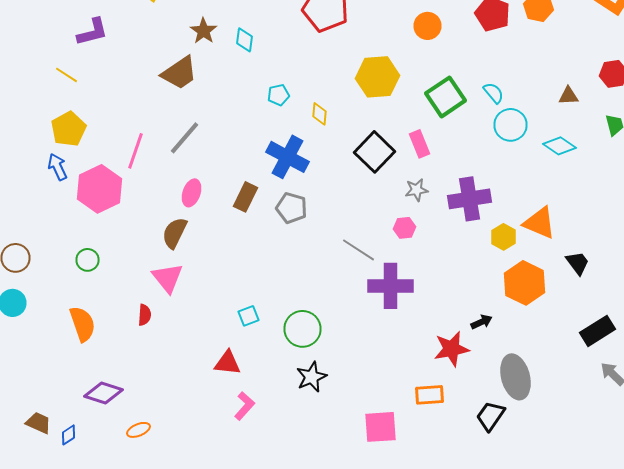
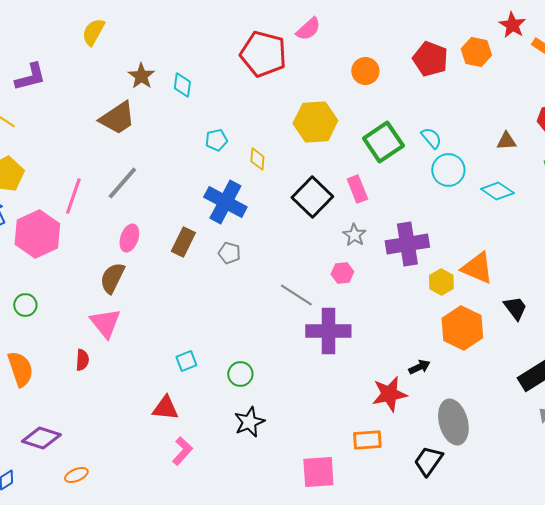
gray star: (416, 190) -> (354, 235), turned -30
gray pentagon: (292, 208) -> (229, 253), size x0.7
green circle: (302, 329) -> (240, 374), size x0.7

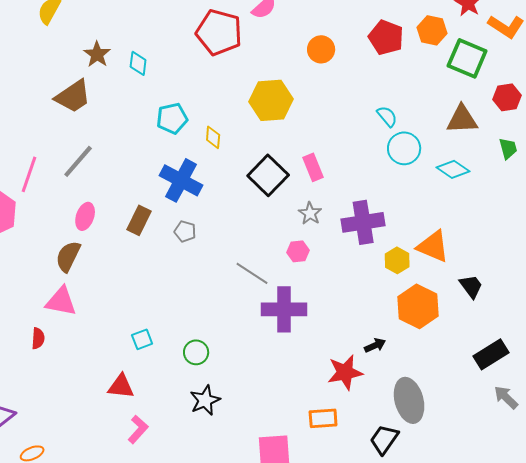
cyan pentagon: (216, 140) -> (172, 118), size x1.4
brown triangle: (506, 141) -> (462, 119), size x1.6
green square: (383, 142) -> (467, 58), moved, turned -33
pink triangle: (105, 323) -> (61, 301), turned -40

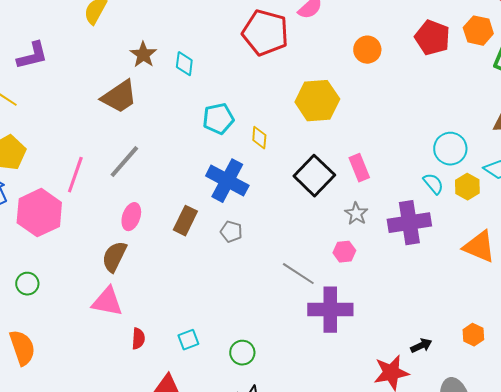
cyan semicircle: (387, 116) -> (433, 184), moved
yellow hexagon: (397, 260) -> (467, 187), moved
orange hexagon: (418, 306) -> (473, 335), moved, size x0.5
red semicircle: (38, 338) -> (138, 339), moved

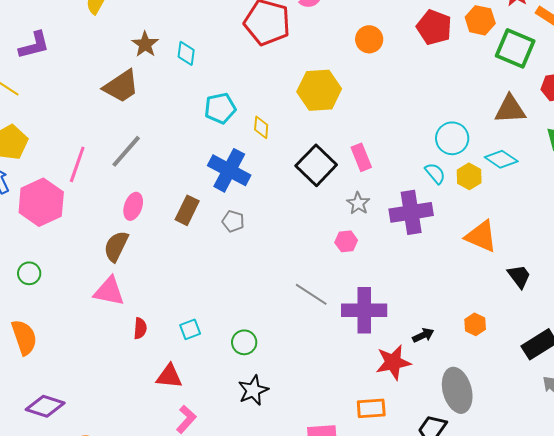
gray line: (298, 274) -> (311, 294), moved
purple cross: (330, 310) -> (364, 310), moved

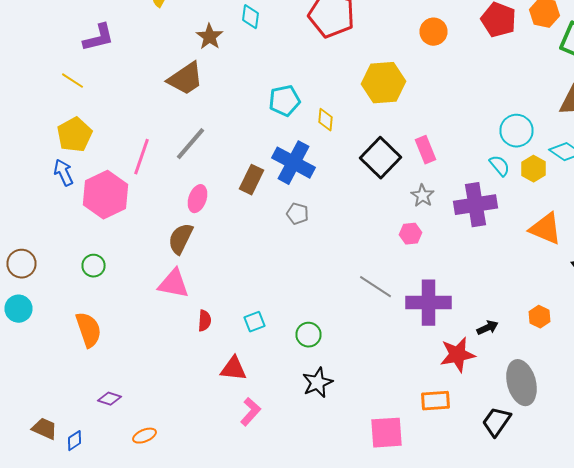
cyan diamond: (186, 53) -> (250, 17), moved
brown rectangle: (187, 210) -> (252, 180), moved
purple diamond: (45, 406) -> (110, 399), size x0.6

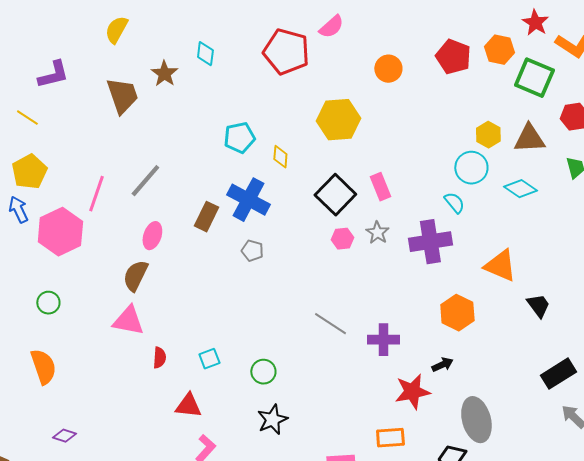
brown trapezoid: (186, 79) -> (122, 96), moved, turned -75
yellow hexagon: (534, 169) -> (488, 135), moved
pink hexagon: (410, 234) -> (342, 239), moved
purple cross: (428, 303) -> (383, 340), size x0.7
orange hexagon: (540, 317) -> (457, 313), moved, size x1.6

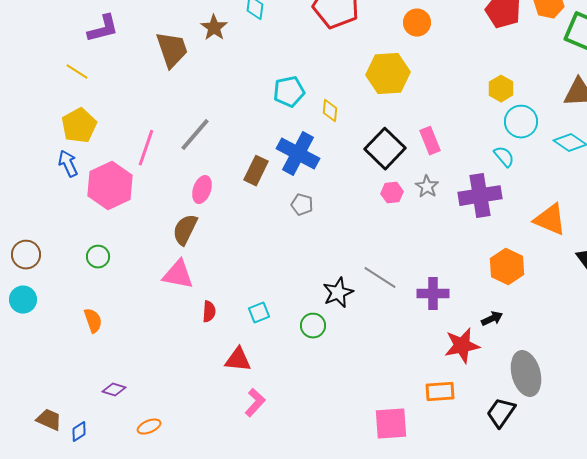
orange circle: (388, 69) -> (417, 23), moved
yellow hexagon: (488, 135) -> (501, 89), moved
orange semicircle: (43, 367) -> (93, 321), size x0.7
black star: (272, 420) -> (338, 293), moved

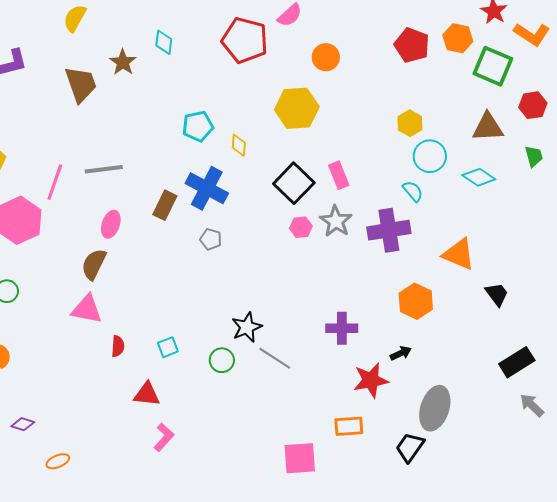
gray line: (195, 135) -> (104, 169), turned 42
gray star: (427, 187) -> (336, 221), size x1.4
gray line: (380, 278) -> (275, 358), moved
gray ellipse: (526, 374) -> (435, 408), turned 33

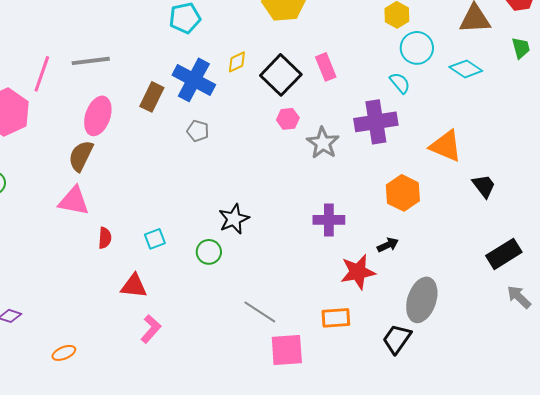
yellow diamond: (239, 145) -> (237, 62), moved, turned 60
gray star: (336, 221) -> (323, 143), moved
pink ellipse: (111, 224) -> (98, 116), size x1.4
gray line: (275, 358) -> (260, 312), moved
orange ellipse: (58, 461) -> (64, 353), moved

